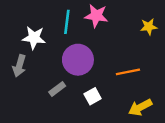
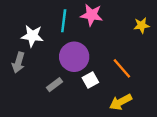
orange line: (128, 72) -> (122, 68), turned 60
white square: (93, 96) -> (90, 80), moved
yellow arrow: (140, 107) -> (121, 102), moved

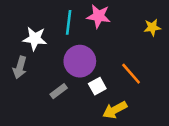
yellow arrow: (121, 102) -> (115, 110), moved

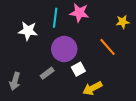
gray arrow: (20, 67) -> (15, 81), moved
orange line: (131, 74) -> (108, 47), moved

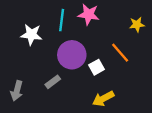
white square: (78, 69) -> (96, 67), moved

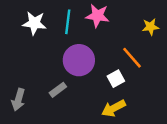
white star: (31, 35) -> (34, 23), moved
white square: (96, 67) -> (116, 79), moved

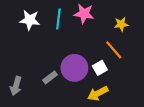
yellow star: (151, 27) -> (121, 24), moved
purple circle: (79, 60) -> (74, 68), moved

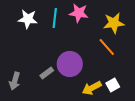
yellow star: (121, 24) -> (114, 23), size x1.5
white square: (100, 68) -> (113, 85), moved

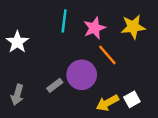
pink star: (79, 13) -> (95, 28), moved, turned -30
white star: (28, 19) -> (17, 42), moved, turned 30
orange line: (107, 47) -> (107, 55), moved

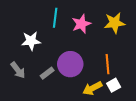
white star: (17, 42) -> (31, 41), moved, turned 30
orange line: (107, 55) -> (108, 64), moved, turned 36
gray arrow: (17, 95) -> (18, 70), moved, turned -54

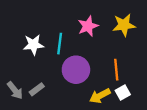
cyan line: (55, 18) -> (60, 44), moved
gray arrow: (18, 70) -> (15, 90), moved
gray rectangle: (47, 73) -> (37, 89), moved

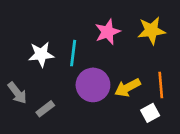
orange line: (116, 70) -> (161, 85), moved
gray arrow: (15, 90) -> (17, 93), moved
yellow arrow: (100, 96) -> (128, 88), moved

